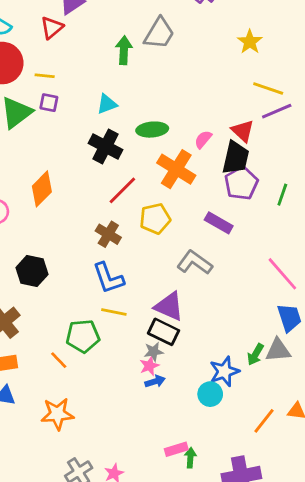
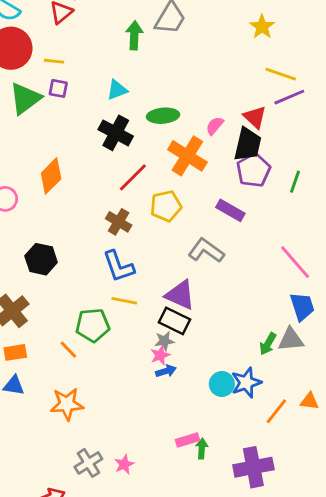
blue star: (224, 371) -> (246, 383), moved

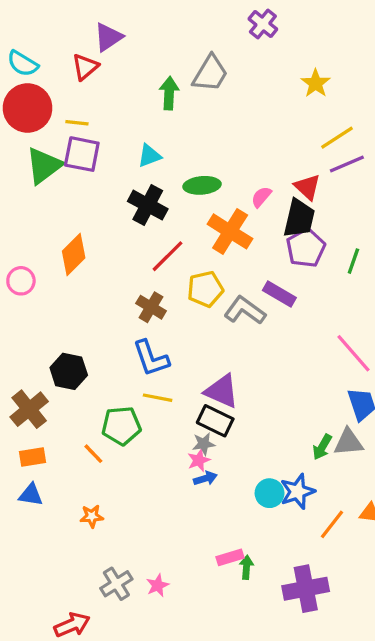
yellow line: (281, 74) -> (337, 138), turned -52
purple square: (58, 88) -> (82, 154), size x1.6
gray L-shape: (206, 251) -> (245, 310), moved
black hexagon: (41, 259) -> (69, 371), moved
orange star: (67, 404) -> (92, 516), size x0.6

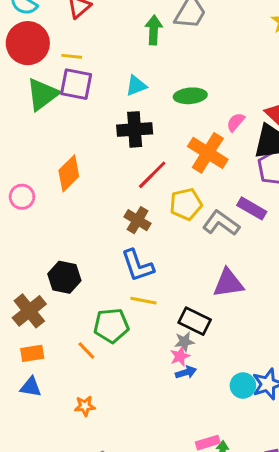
green ellipse: (202, 185) -> (190, 96), moved
black cross: (148, 205) -> (135, 129), turned -32
purple triangle: (222, 391) -> (228, 283), moved, turned -32

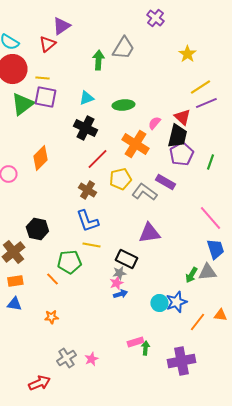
black cross: (135, 129) -> (85, 128), turned 30

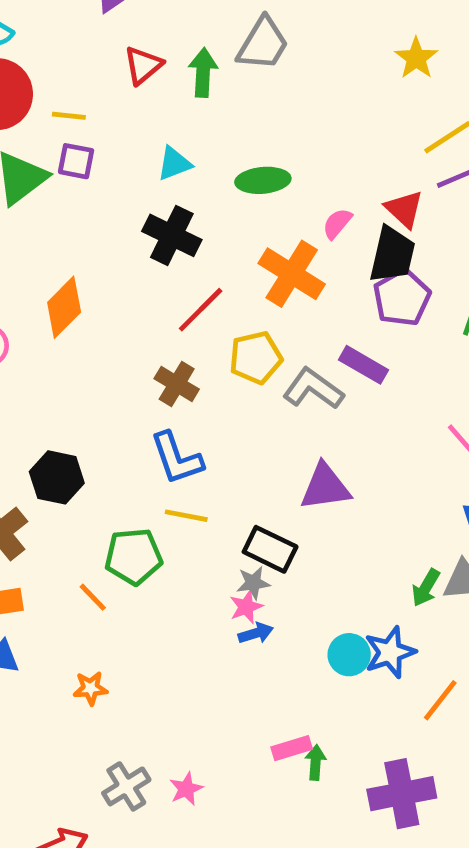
red triangle: (47, 44) -> (143, 65), moved
purple square: (45, 97) -> (76, 161), size x0.7

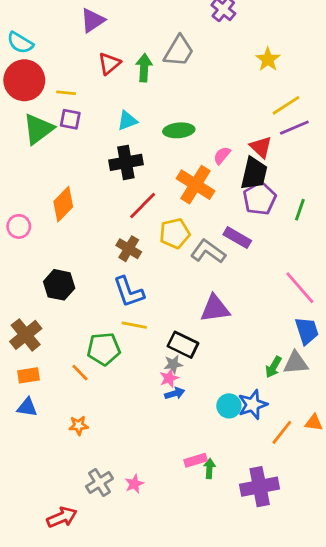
black cross: (172, 235) -> (126, 162), turned -36
black hexagon: (57, 477) -> (59, 285), moved

